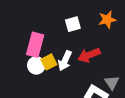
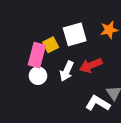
white square: (73, 24) -> (75, 34), size x1.5
yellow square: (49, 62) -> (51, 45), moved

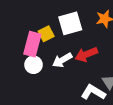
white arrow: (67, 71) -> (62, 60), turned 36

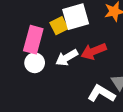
yellow square: (46, 34) -> (59, 26), moved

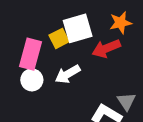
red arrow: (94, 51) -> (106, 48), moved

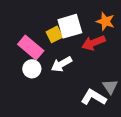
orange star: (121, 23) -> (105, 21), turned 30
pink rectangle: (30, 54) -> (31, 47), turned -65

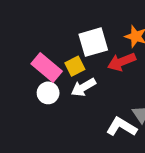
yellow square: (54, 34) -> (75, 66), moved

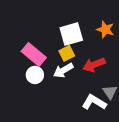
red arrow: (122, 62) -> (94, 65), moved
yellow square: (75, 66) -> (67, 53), moved

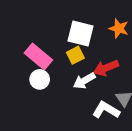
white square: (71, 34) -> (80, 33), turned 30
white arrow: (63, 70) -> (84, 81), moved

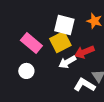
yellow square: (75, 55) -> (60, 42), size x1.5
white circle: (40, 79) -> (26, 71), moved

